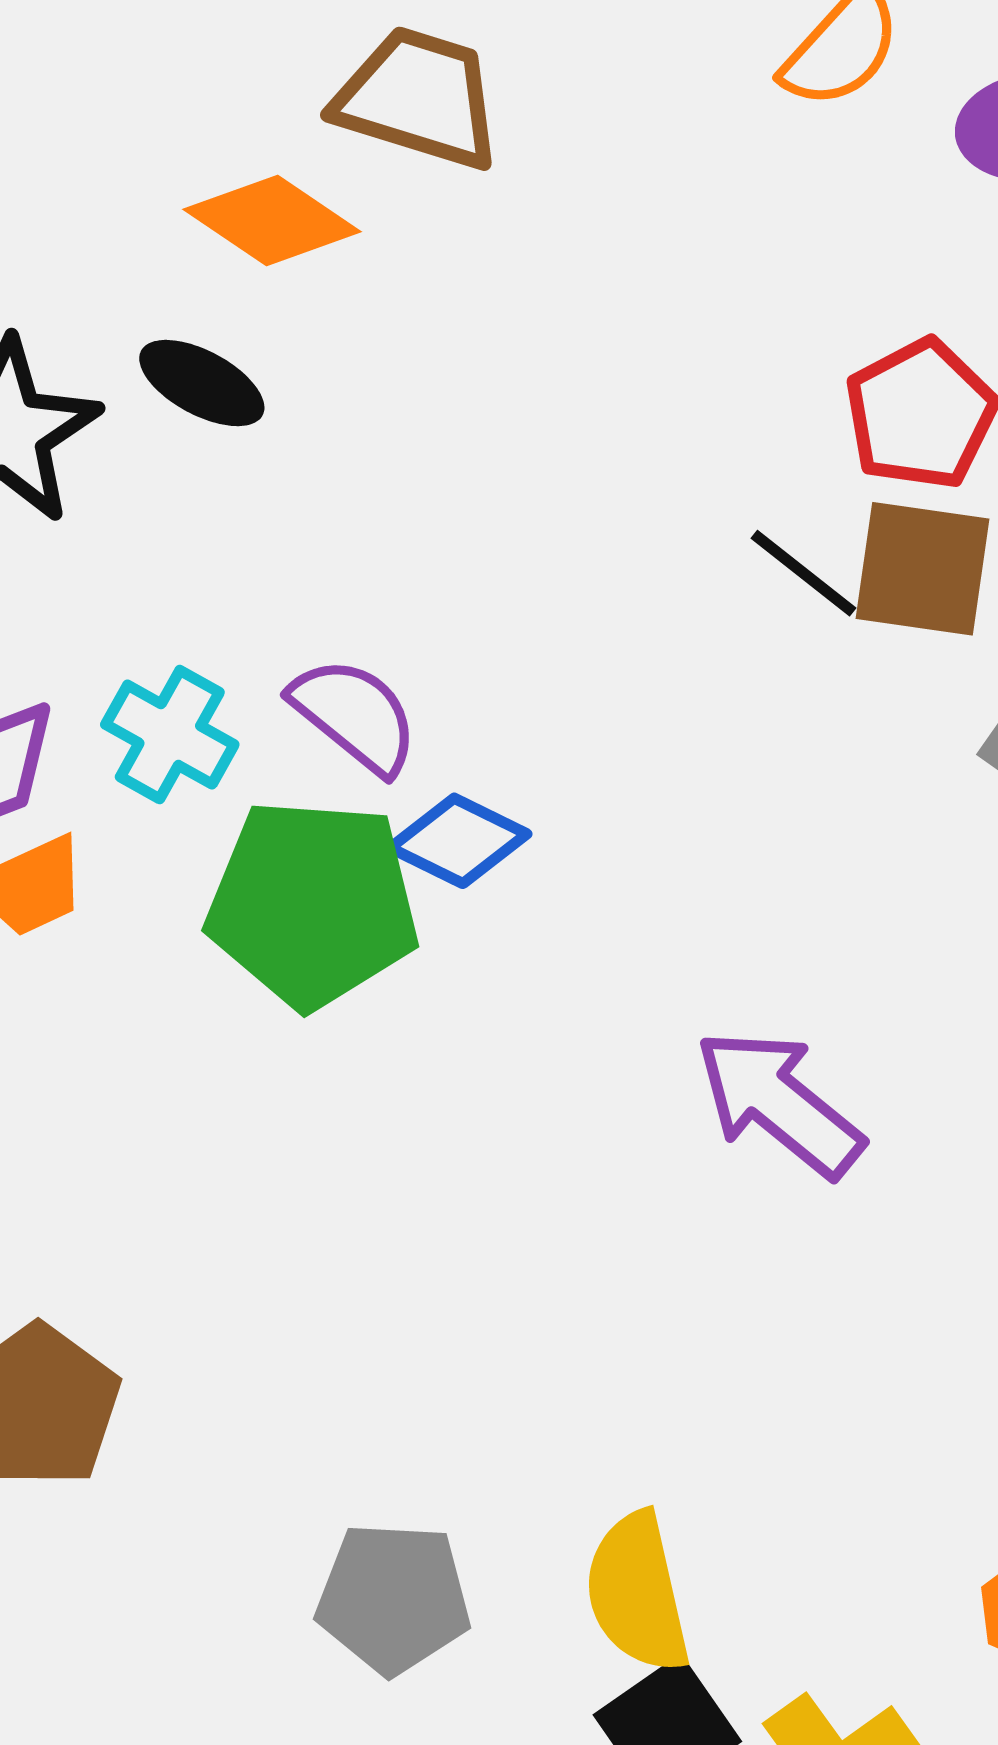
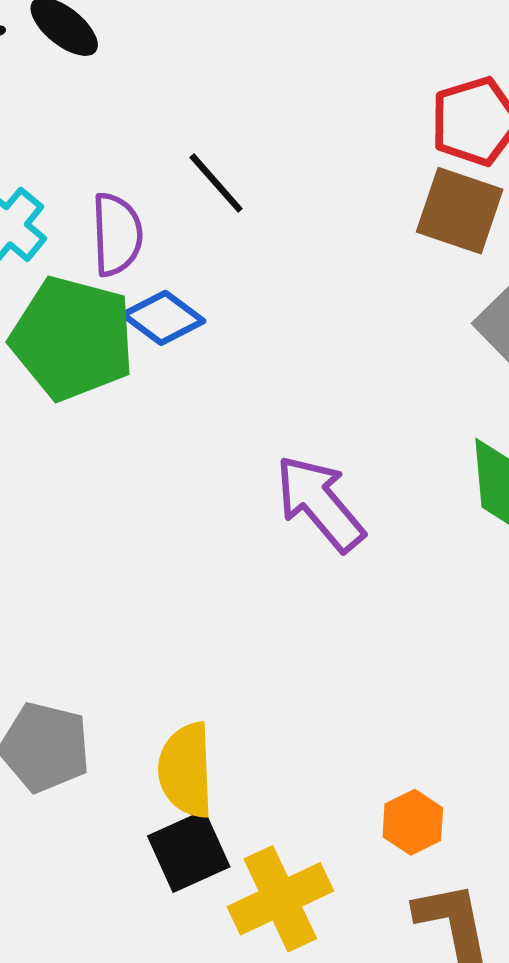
black line: (804, 573) -> (216, 183), moved
purple semicircle: (355, 715) -> (117, 234), turned 38

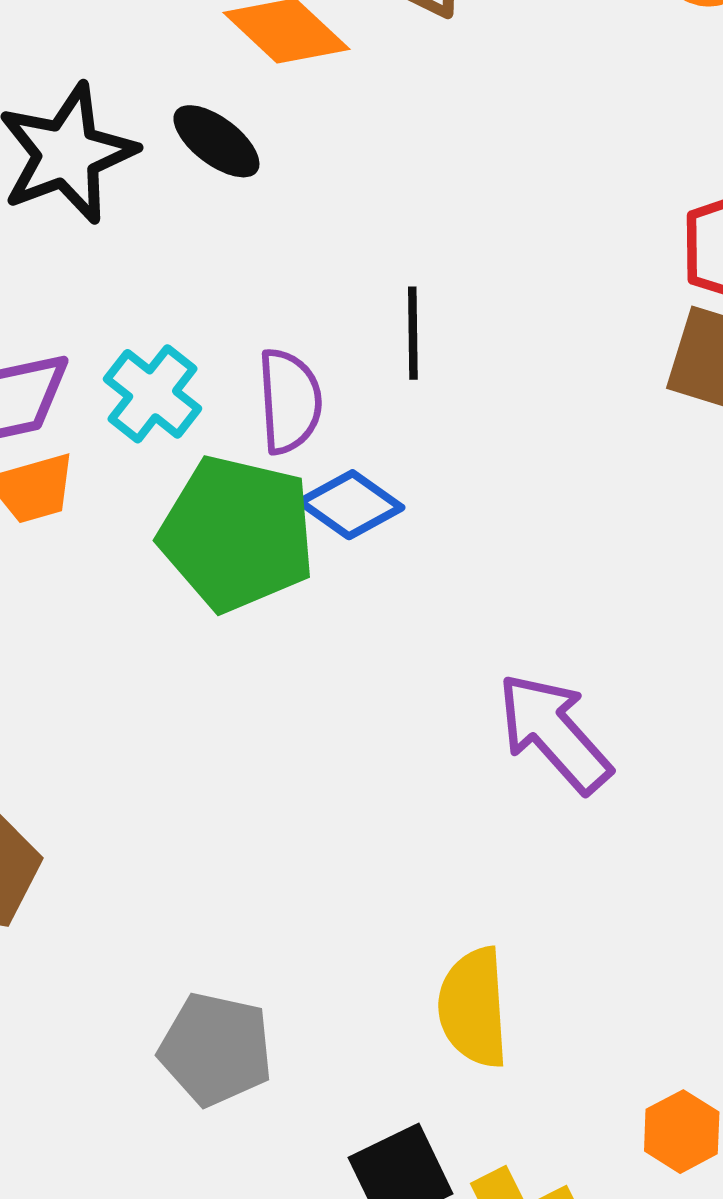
black line: (216, 183) -> (413, 333), turned 42
yellow semicircle: (186, 770) -> (473, 1008), moved

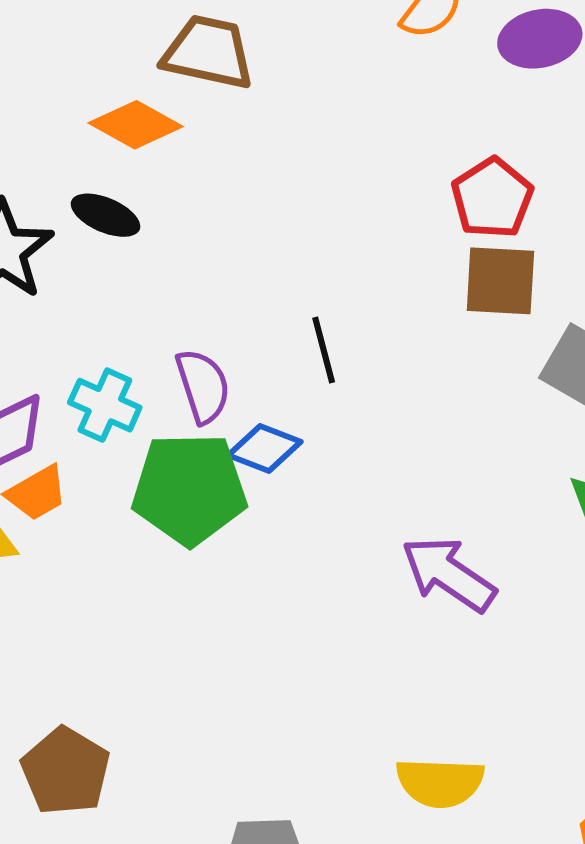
black line: (413, 333) -> (324, 350), moved
yellow semicircle: (473, 1008) -> (440, 783), turned -70

